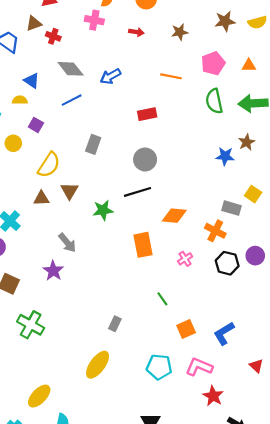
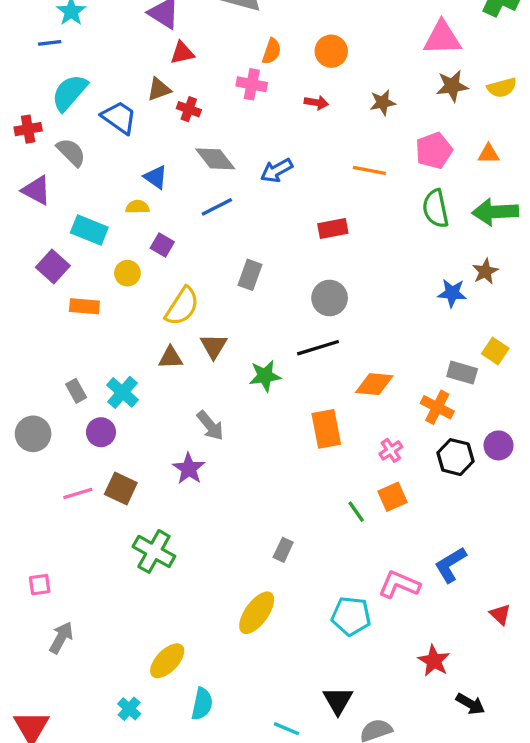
orange square: (186, 329) -> (393, 497), moved
pink L-shape: (199, 367) -> (399, 585), moved

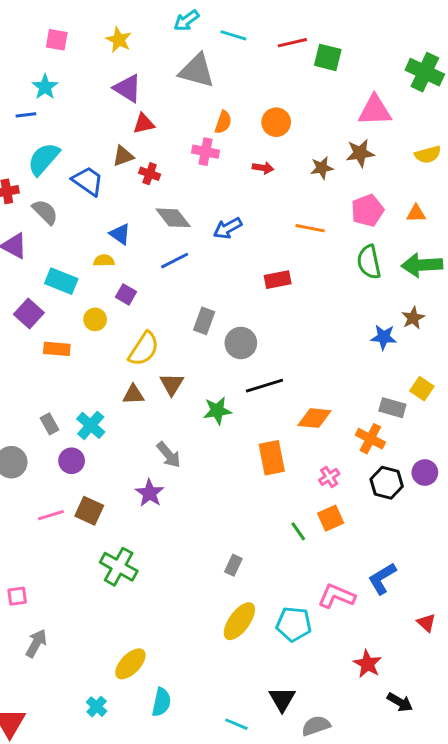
brown star: (452, 86) -> (360, 153), moved
gray circle: (330, 298) -> (241, 343), moved
yellow ellipse: (257, 613) -> (239, 621), moved

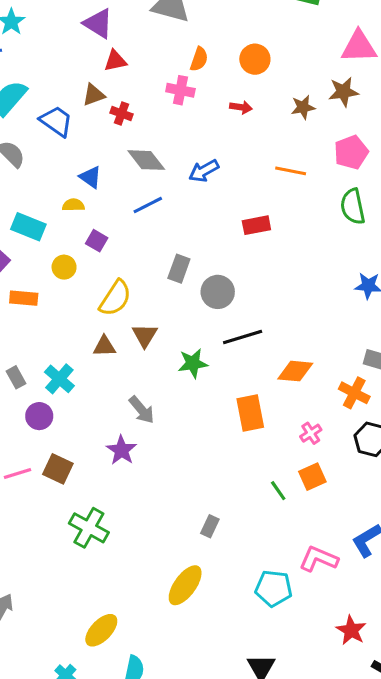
yellow ellipse: (239, 621) -> (185, 585), moved

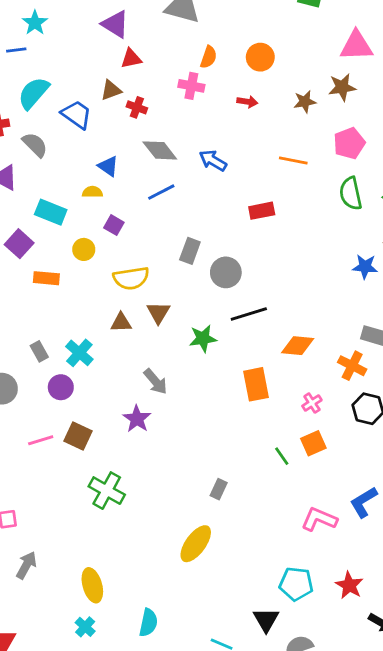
blue arrow: (204, 171) -> (213, 160), turned 60
yellow semicircle: (115, 298) -> (131, 278), turned 48
cyan pentagon: (274, 588) -> (296, 584), moved
yellow ellipse: (101, 630) -> (92, 585), moved, turned -60

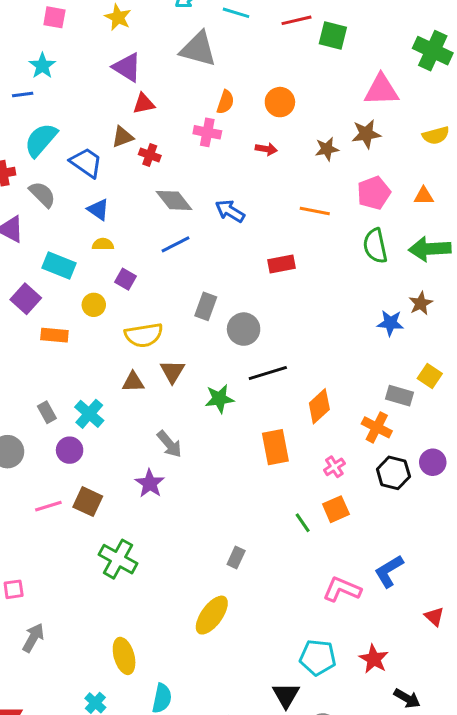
blue triangle: (108, 166) -> (98, 210), moved
orange diamond: (298, 346) -> (319, 406), turned -48
yellow ellipse: (92, 585) -> (124, 656), moved

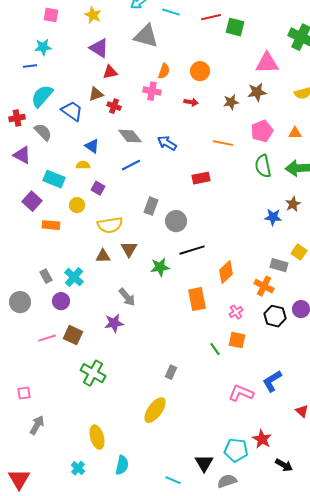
cyan star: (42, 66) -> (43, 47), turned 30
blue triangle: (98, 210) -> (92, 146), moved
purple star: (150, 483) -> (114, 323), turned 30
orange square: (336, 509) -> (237, 340), turned 36
cyan pentagon: (318, 657) -> (236, 450), moved

